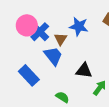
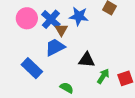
blue cross: (40, 32) -> (51, 19), moved
blue trapezoid: (53, 56) -> (55, 47), turned -75

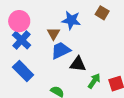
blue cross: (51, 19) -> (22, 40), moved
blue trapezoid: (55, 47) -> (61, 50), moved

